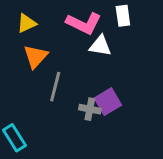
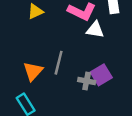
orange triangle: (36, 56) -> (33, 71), moved

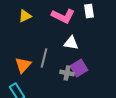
white triangle: (95, 30) -> (71, 43), moved

